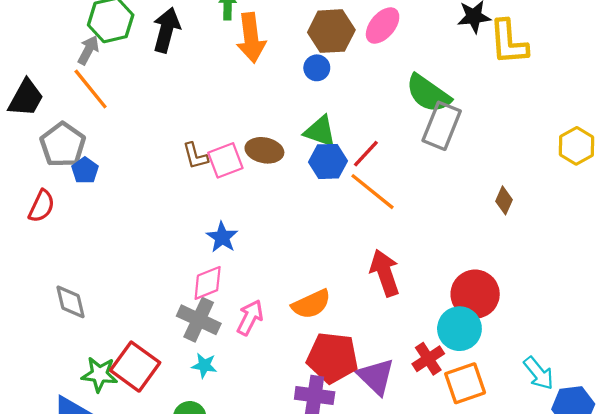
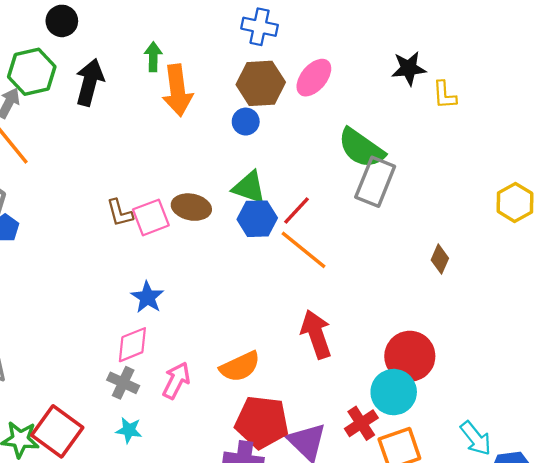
yellow L-shape: (509, 42) -> (445, 95), size x0.6
gray cross: (199, 320) -> (123, 383), size x0.7

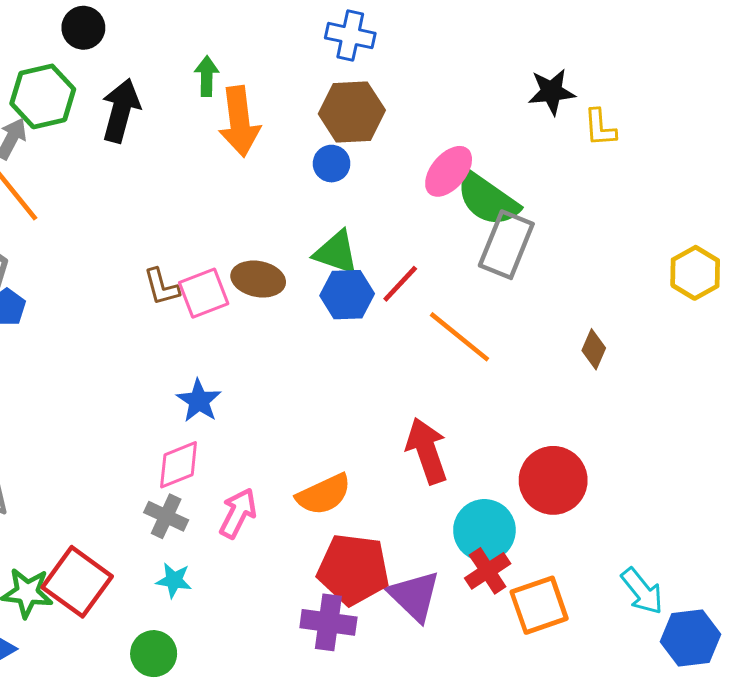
pink ellipse: (314, 78) -> (449, 171), moved
orange line: (303, 250) -> (460, 337), moved
cyan circle: (394, 392) -> (484, 530), moved

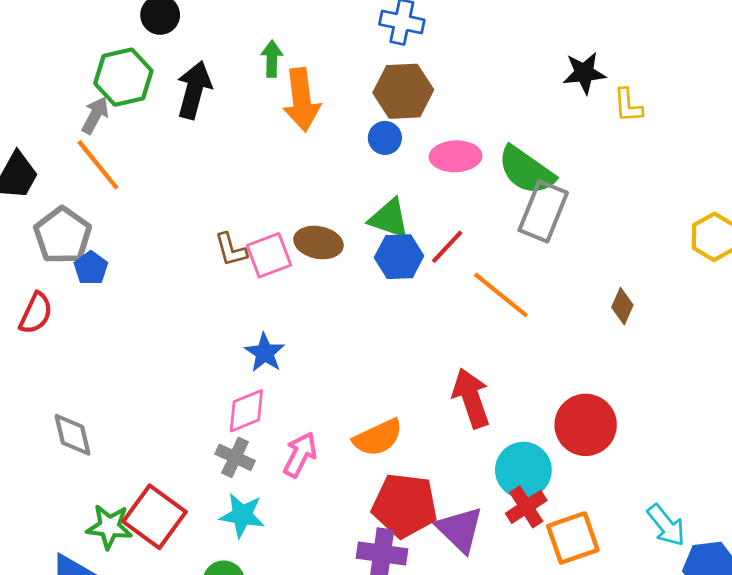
pink ellipse: (449, 171) -> (456, 156), moved, turned 48
cyan star: (174, 580) -> (242, 515), size x1.4

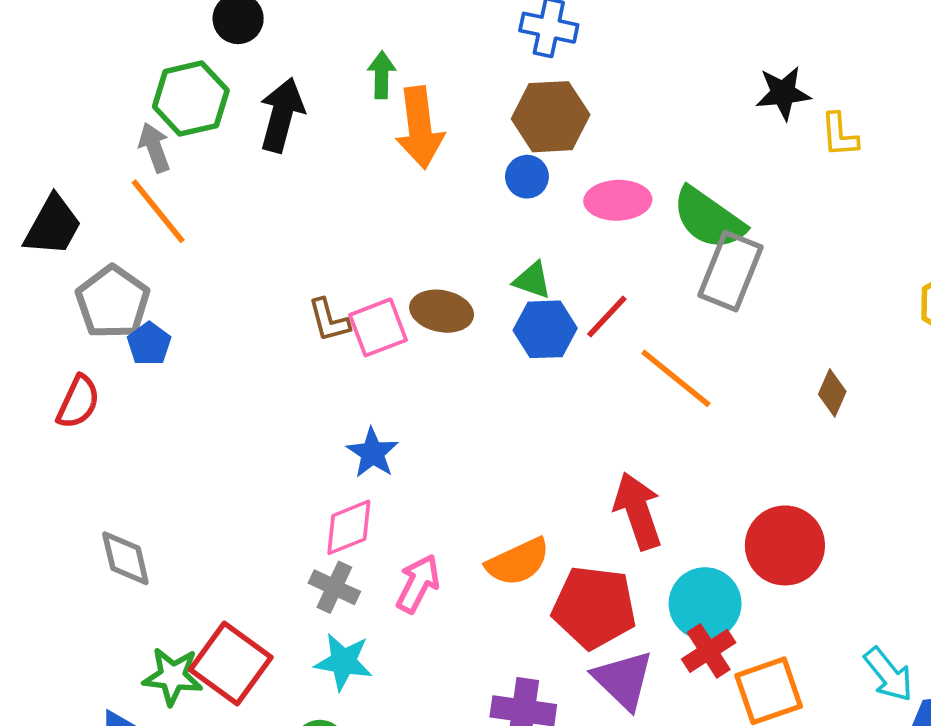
gray arrow: (95, 115) -> (155, 148), turned -48
green triangle: (389, 218) -> (532, 280), size x0.7
red pentagon: (405, 505) -> (594, 607), moved

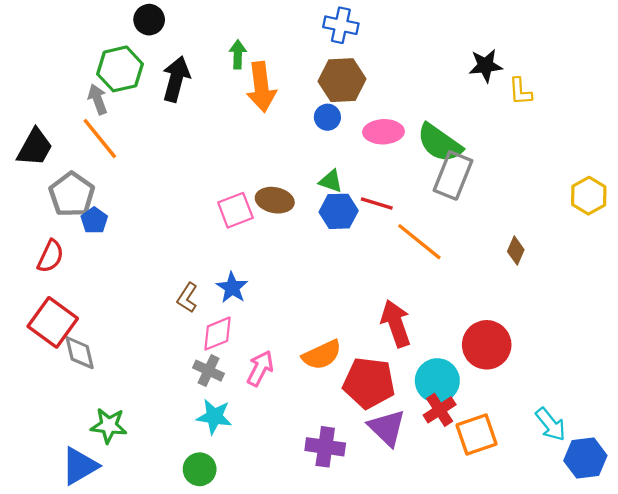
red line: (607, 317) -> (377, 204), turned 64
brown L-shape: (329, 320) -> (187, 298), moved, turned 48
red square: (231, 664) -> (53, 322), moved

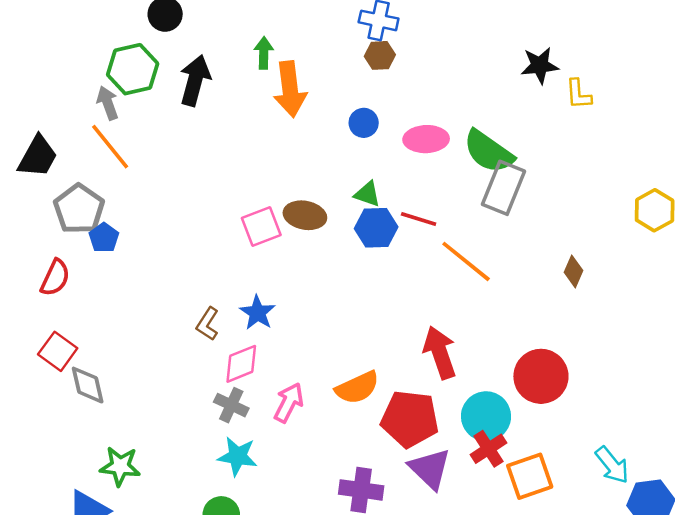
brown hexagon: (342, 80) -> (380, 55), moved, size x0.6
red square: (53, 322) -> (58, 351), size x0.7

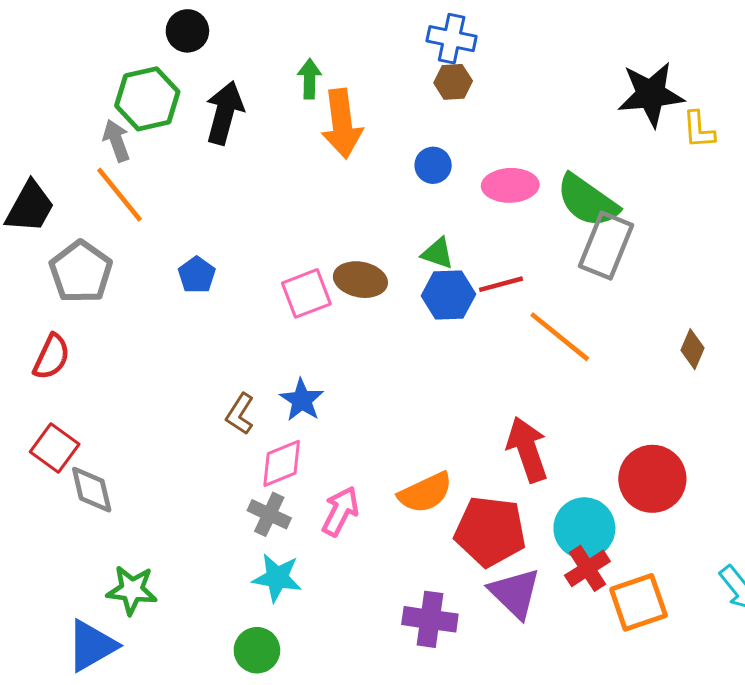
black star: (540, 65) -> (651, 94), size x1.4
red line: (419, 219) -> (501, 284), turned -32
blue pentagon: (104, 238) -> (197, 275), moved

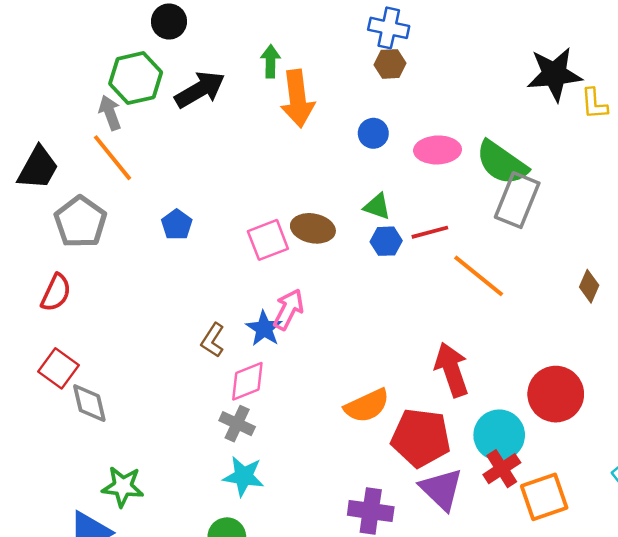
black arrow: (225, 113) -> (200, 90), turned 45
blue hexagon: (448, 295) -> (386, 241), size x0.7
pink arrow: (340, 511) -> (288, 309), moved

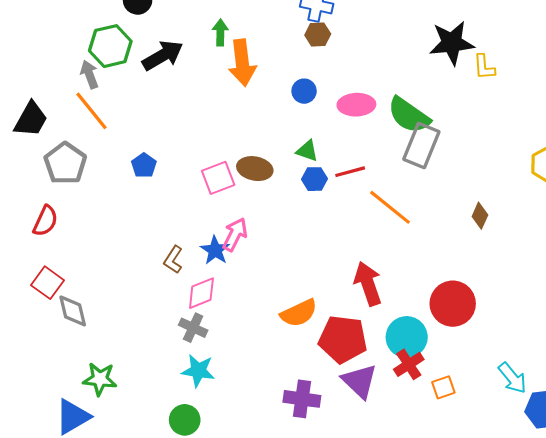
orange square: (544, 497) -> (443, 387), size x0.6

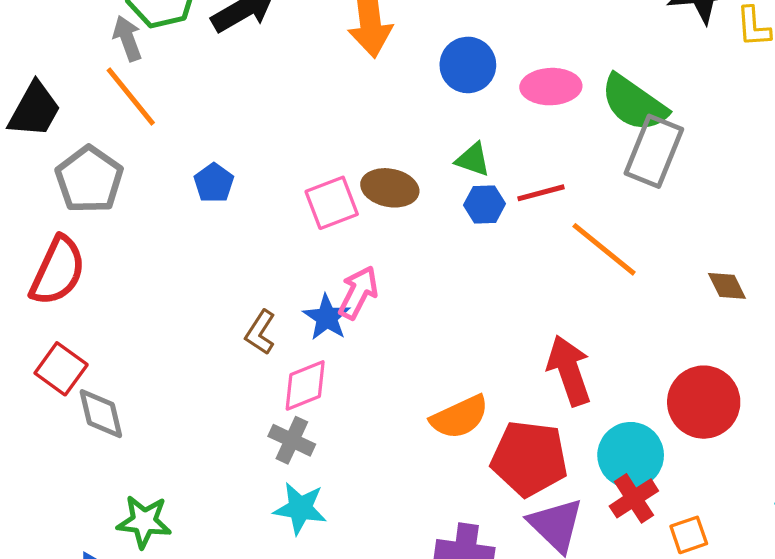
blue circle: (304, 91) -> (468, 65), size x1.4
brown diamond: (480, 216) -> (727, 286), moved, turned -50
red semicircle: (45, 221) -> (58, 271), size x1.4

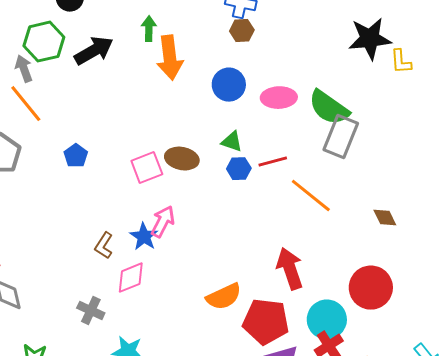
gray cross: (292, 440) -> (91, 311), moved

